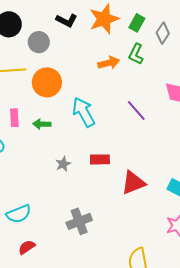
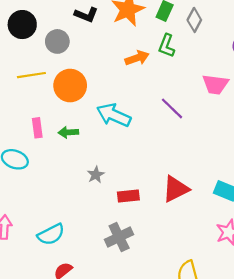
cyan arrow: (84, 112) -> (114, 115), turned -32
red rectangle: (100, 159) -> (128, 196), moved

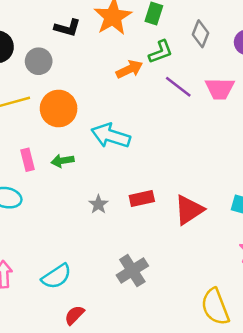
gray diamond: (194, 20) -> (200, 34), moved
green L-shape: (167, 46) -> (161, 52), turned -125
purple line: (172, 108) -> (178, 87), moved
red rectangle: (128, 196) -> (142, 198), moved

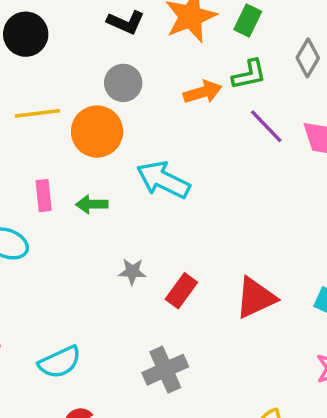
gray circle: (39, 61) -> (123, 83), moved
red rectangle: (142, 198) -> (181, 291), moved, turned -50
gray star: (98, 204) -> (132, 272), turned 30

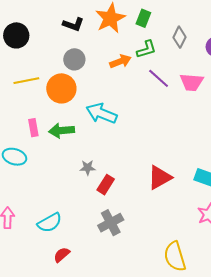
green arrow: (92, 204) -> (61, 131), size x1.4
red rectangle: (181, 291) -> (106, 185), moved

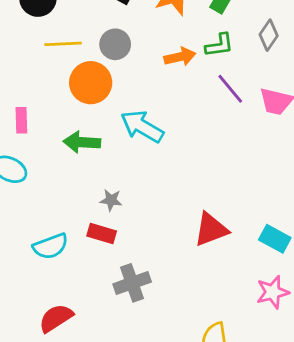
yellow line: (26, 81) -> (63, 44), moved
pink rectangle: (33, 128) -> (21, 120), moved
red rectangle: (106, 185) -> (102, 234), moved, turned 66
cyan semicircle: (50, 223) -> (51, 246), moved
red semicircle: (62, 255) -> (56, 318), size x1.4

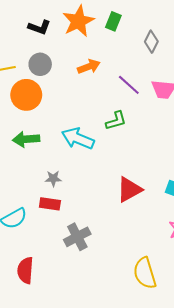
green L-shape: (219, 45) -> (116, 121), moved
cyan arrow: (142, 127) -> (78, 138), moved
red semicircle: (56, 318) -> (25, 270), turned -45

